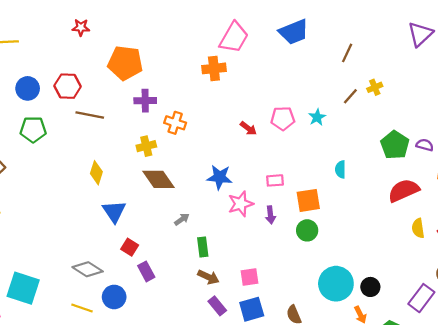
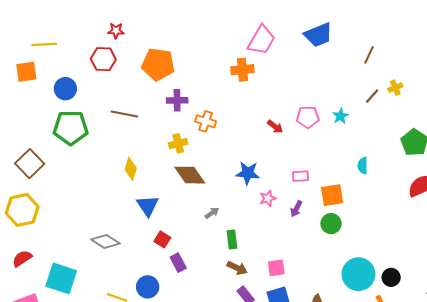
red hexagon: (68, 86) -> (103, 59), moved
green pentagon: (33, 129) -> (71, 128), size x1.4
pink star: (241, 204) -> (268, 198), size x0.7
purple arrow: (271, 215) -> (296, 209), turned 35
gray diamond: (88, 269) -> (105, 242), moved

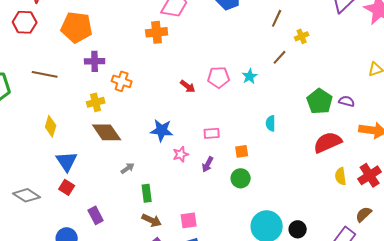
yellow cross: (395, 88) -> (302, 36), moved
orange square: (332, 195) -> (242, 151), size x0.6
red square: (162, 239) -> (67, 187), moved

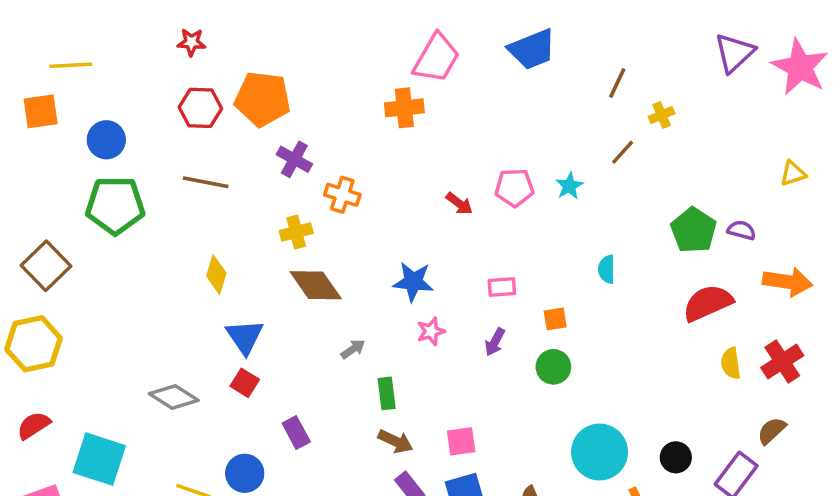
red hexagon: (25, 22) -> (200, 108), moved
purple cross: (95, 61) -> (294, 159), turned 30
pink star: (181, 154) -> (431, 331), moved
black circle: (298, 229) -> (676, 457), moved

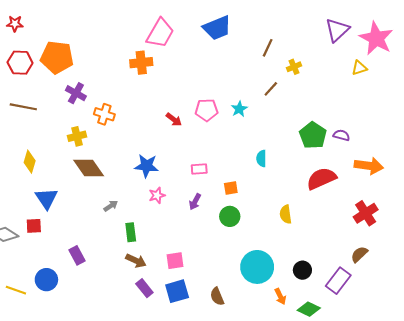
yellow triangle: (793, 173) -> (359, 68), moved
yellow semicircle: (731, 363) -> (286, 214), moved
red square: (245, 383) -> (34, 226), moved, turned -35

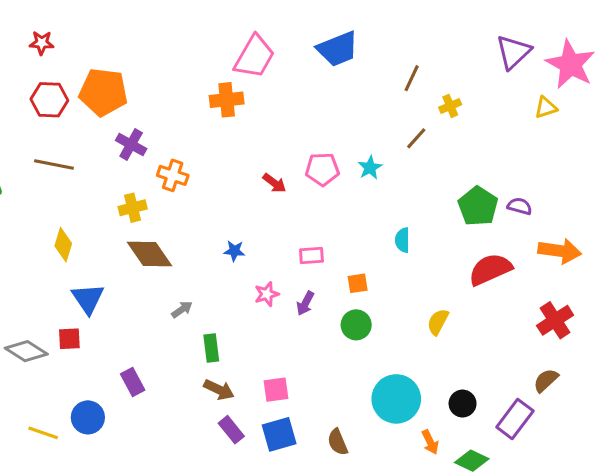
blue star: (147, 166) -> (234, 251), size x0.6
pink star: (157, 195) -> (267, 294), moved
yellow semicircle: (286, 214) -> (438, 322), turned 36

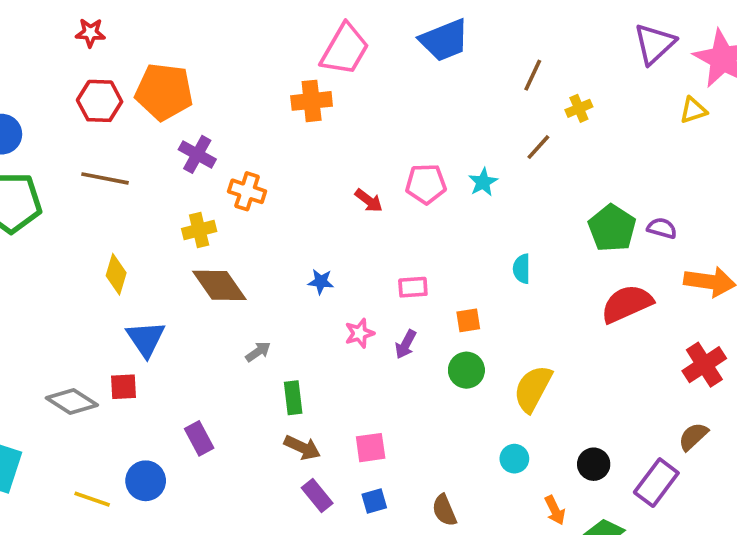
yellow semicircle: (438, 322) -> (533, 389), moved, size x1.5
cyan circle: (396, 399) -> (514, 459), size x0.5
blue square: (279, 434) -> (374, 501), size x0.6

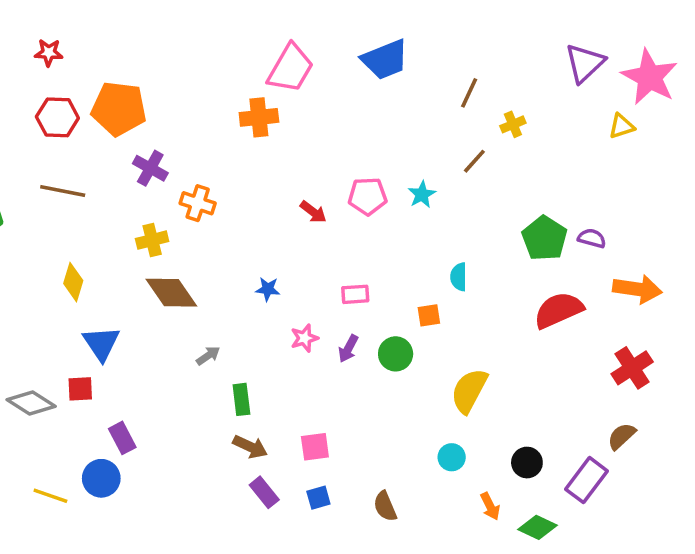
orange square: (468, 320) -> (429, 315), moved
green circle: (466, 370) -> (396, 354), moved
purple rectangle: (199, 438) -> (122, 438), moved

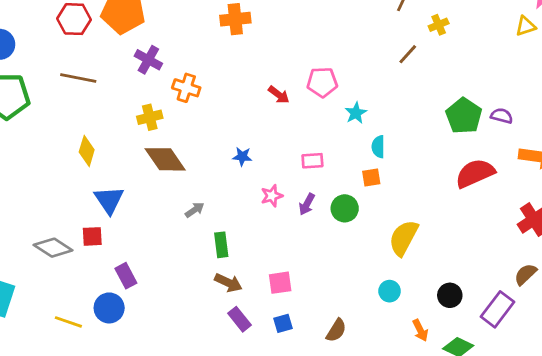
cyan star: (422, 194) -> (356, 113), moved
cyan semicircle: (459, 277) -> (378, 147), moved
brown semicircle: (385, 506) -> (336, 330), turned -125

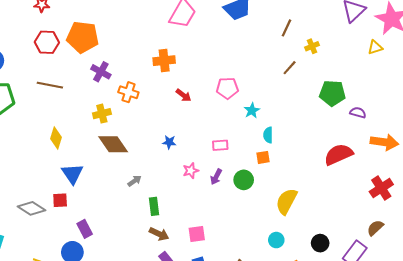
orange cross: (235, 19) -> (164, 61), moved
red arrow: (279, 95) -> (183, 95), moved
green pentagon: (464, 116) -> (332, 93), moved, turned -30

